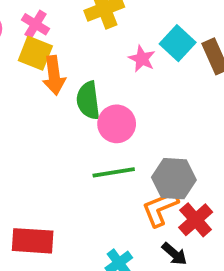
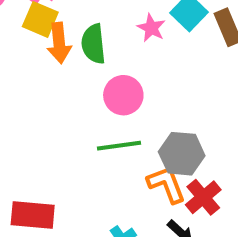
green semicircle: (88, 100) -> (93, 44), moved
orange L-shape: (160, 208) -> (167, 184), turned 90

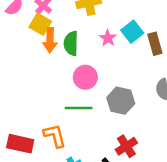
gray hexagon: (182, 154) -> (121, 101), moved
orange L-shape: (167, 184) -> (55, 136), moved

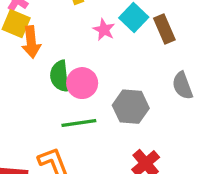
green semicircle: (71, 43) -> (60, 76), moved

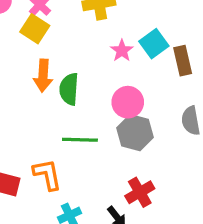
orange arrow: (31, 42) -> (43, 76), moved
pink circle: (82, 83) -> (128, 102), moved

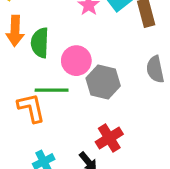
pink circle: (128, 102) -> (76, 61), moved
orange L-shape: (47, 175) -> (31, 108), moved

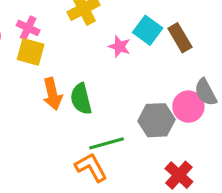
pink circle: (76, 61) -> (188, 107), moved

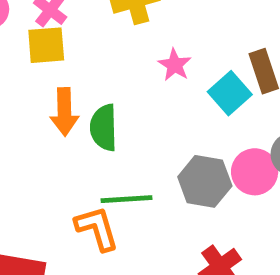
cyan square: (148, 30) -> (230, 93), moved
yellow square: (31, 52) -> (46, 45), turned -32

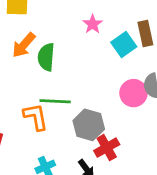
orange arrow: (64, 112) -> (24, 45), turned 36
gray hexagon: (205, 181) -> (89, 125), moved

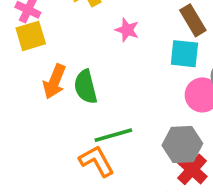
cyan square: (124, 45) -> (184, 54), moved, turned -30
gray hexagon: (89, 125) -> (182, 144), moved

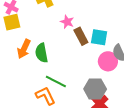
brown rectangle: (193, 20) -> (81, 36), moved
green line: (113, 135) -> (56, 81), turned 40

